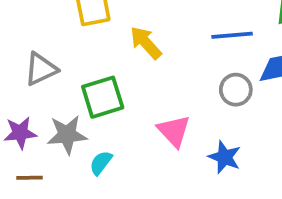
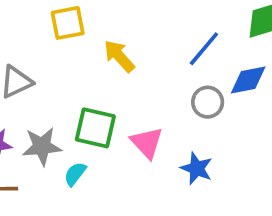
blue line: (232, 35) -> (204, 49), turned -45
green square: (103, 97) -> (95, 128), moved, turned 30

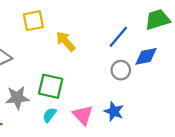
pink triangle: (147, 143) -> (83, 115), moved
cyan semicircle: (75, 174) -> (49, 115), moved

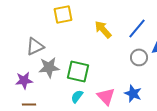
yellow arrow: (66, 41) -> (103, 29), moved
gray star: (17, 98) -> (49, 67), moved

